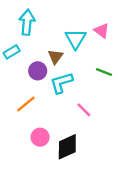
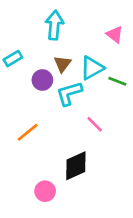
cyan arrow: (27, 22) -> (54, 25), moved
cyan triangle: (76, 39) -> (92, 68), moved, turned 30
orange line: (26, 104) -> (28, 132), moved
pink circle: (40, 137) -> (45, 191), moved

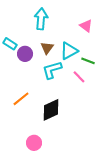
cyan rectangle: (13, 59) -> (10, 44), turned 64
purple circle: (42, 80) -> (25, 54), moved
pink line: (95, 124) -> (79, 77), moved
black diamond: (76, 166) -> (51, 110), moved

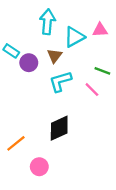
pink triangle: (86, 26) -> (100, 30), turned -40
cyan triangle: (69, 51) -> (74, 37), moved
orange line: (21, 99) -> (16, 143), moved

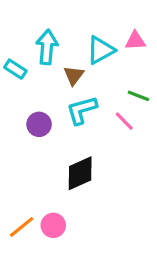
cyan arrow: (47, 22) -> (47, 47), moved
purple circle: (29, 63) -> (39, 124), moved
orange line: (16, 143) -> (22, 227), moved

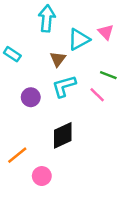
pink triangle: (135, 41) -> (106, 32), turned 49
cyan arrow: (47, 47) -> (47, 18), moved
orange line: (22, 227) -> (17, 155), moved

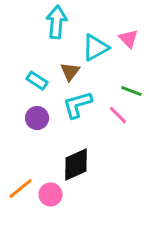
cyan rectangle: (12, 54) -> (37, 81), moved
pink circle: (42, 176) -> (51, 194), moved

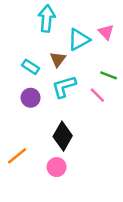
black diamond: (76, 164) -> (63, 136), turned -36
pink circle: (51, 194) -> (57, 167), moved

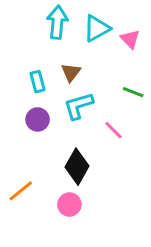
cyan triangle: (79, 40) -> (97, 28), moved
cyan rectangle: (31, 67) -> (38, 82), turned 42
pink line: (97, 95) -> (113, 130), moved

